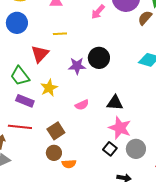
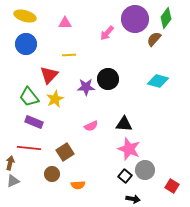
yellow star: (49, 88) -> (55, 99), moved
black square: (110, 149) -> (125, 176), moved
brown circle: (54, 153) -> (52, 174), moved

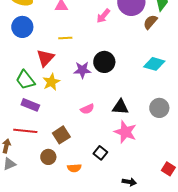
gray circle: (145, 170) -> (159, 108), moved
black square: (125, 176) -> (100, 153), moved

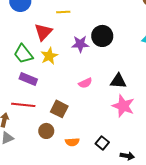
brown square: (61, 135) -> (59, 109), turned -30
black square: (100, 153) -> (102, 143), moved

